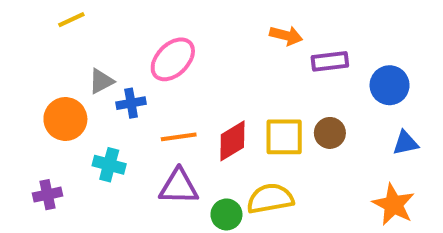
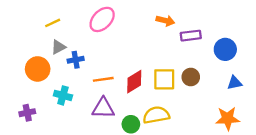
yellow line: (71, 20) -> (53, 23), moved
pink ellipse: (173, 59) -> (102, 19), moved
orange star: (394, 205) -> (228, 118), turned -30

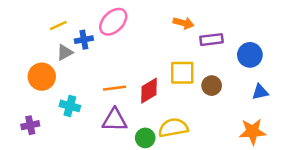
blue cross: (76, 60) -> (84, 40), moved
yellow square: (164, 79) -> (182, 73), moved

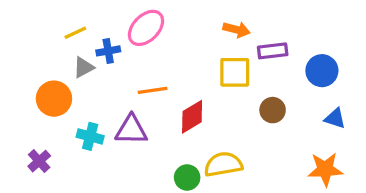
yellow square: (182, 73) -> (235, 72), moved
orange line: (115, 88) -> (153, 90), moved
blue triangle: (260, 92) -> (335, 118), turned 30
purple triangle: (115, 120) -> (131, 130), moved
purple cross: (30, 125) -> (39, 161), turned -30

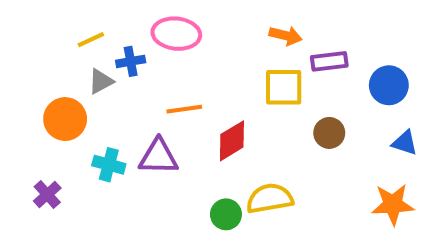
pink ellipse: (146, 28) -> (176, 34), turned 51

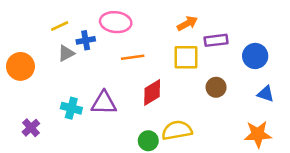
orange arrow: (286, 36) -> (187, 23), turned -42
orange line: (184, 109) -> (133, 57), moved
orange circle: (65, 119) -> (20, 66), moved

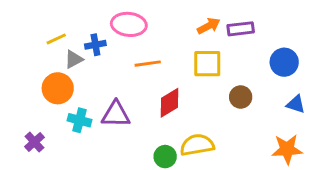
yellow line: (60, 26) -> (56, 39), moved
purple rectangle: (216, 40) -> (241, 29), moved
orange circle: (20, 66) -> (58, 88), moved

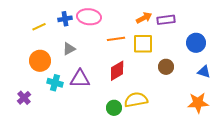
blue cross: (95, 45) -> (65, 19), moved
gray triangle: (74, 59) -> (69, 49), moved
orange line: (148, 64) -> (116, 39), moved

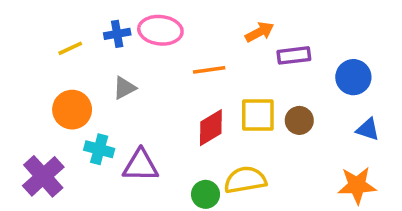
purple rectangle: (166, 20) -> (294, 55), moved
yellow square: (143, 44) -> (258, 115), moved
purple triangle: (80, 79) -> (141, 165), moved
purple cross: (24, 98) -> (43, 176), size x1.6

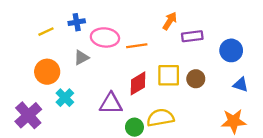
pink ellipse: (160, 30) -> (105, 37), moved
orange arrow: (260, 32) -> (170, 21), turned -30
cyan cross: (99, 149) -> (65, 98), turned 30
purple triangle: (141, 165) -> (111, 104), moved

